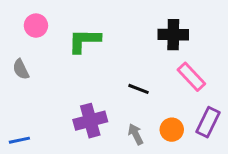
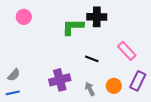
black cross: (173, 35) -> (97, 17), moved
green L-shape: (84, 41) -> (73, 27), moved
gray semicircle: (21, 69) -> (14, 75), moved, turned -112

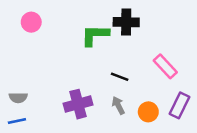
gray semicircle: (14, 75) -> (18, 98), turned 48
gray arrow: (90, 89) -> (118, 105), moved

